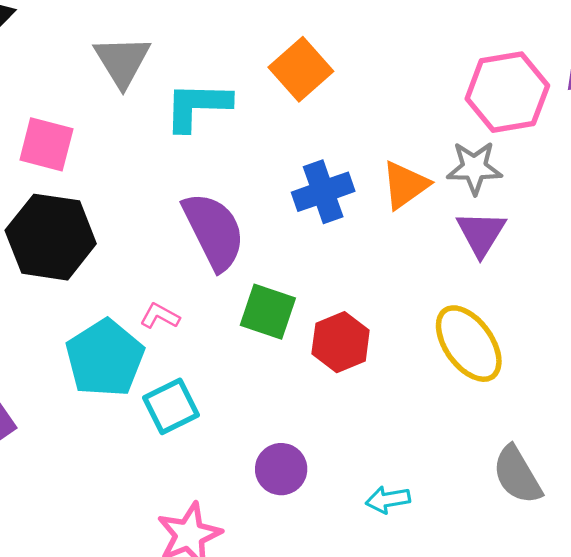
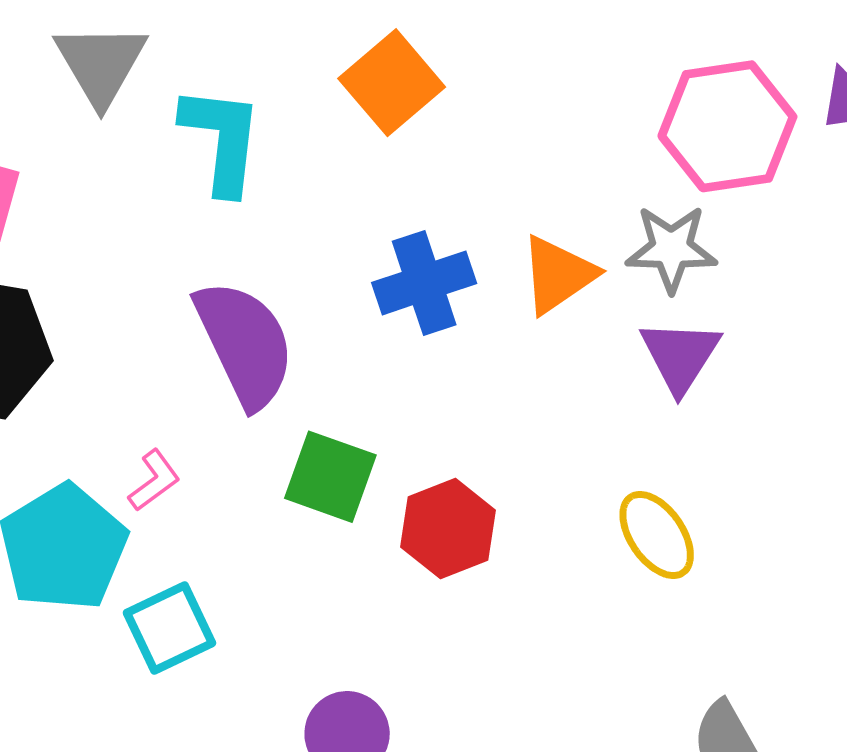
cyan L-shape: (197, 106) -> (222, 139), turned 94
pink L-shape: (160, 316) -> (154, 480), turned 114
yellow ellipse: (469, 344) -> (657, 535), size x0.7

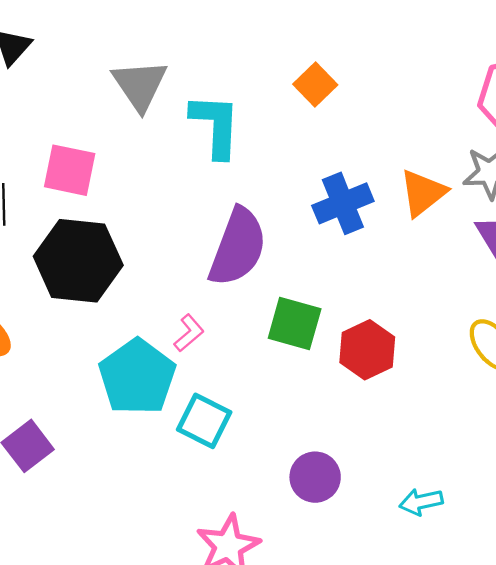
orange square: (392, 83) -> (315, 84), size x0.7
purple semicircle: (245, 344) -> (238, 247), turned 50
cyan square: (169, 628) -> (204, 421), turned -34

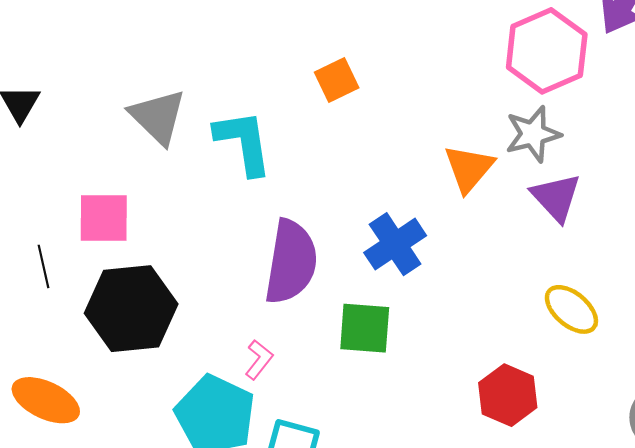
orange square: (315, 84) -> (337, 80), turned 30
blue cross: (343, 203) -> (395, 244), moved
red hexagon: (367, 350) -> (508, 395), moved

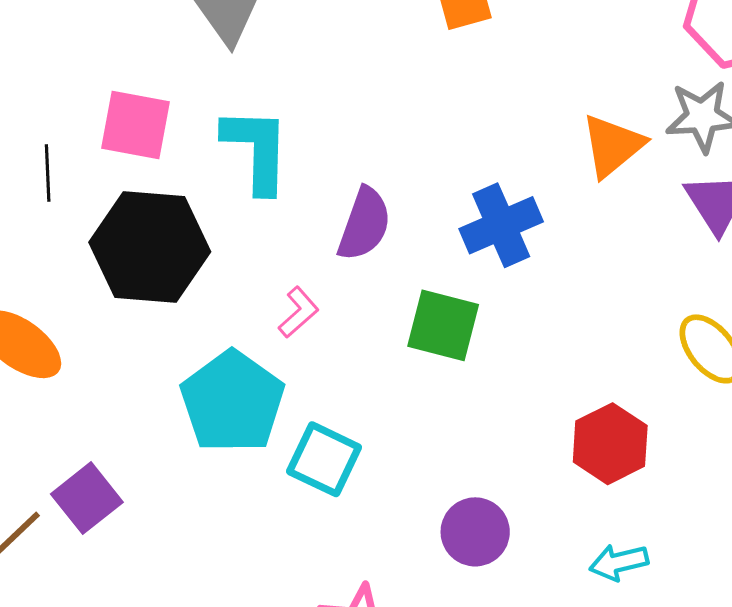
cyan L-shape: (243, 142) -> (257, 150), moved
purple semicircle: (291, 262) -> (364, 224), size x0.7
pink L-shape: (259, 360) -> (298, 312), moved

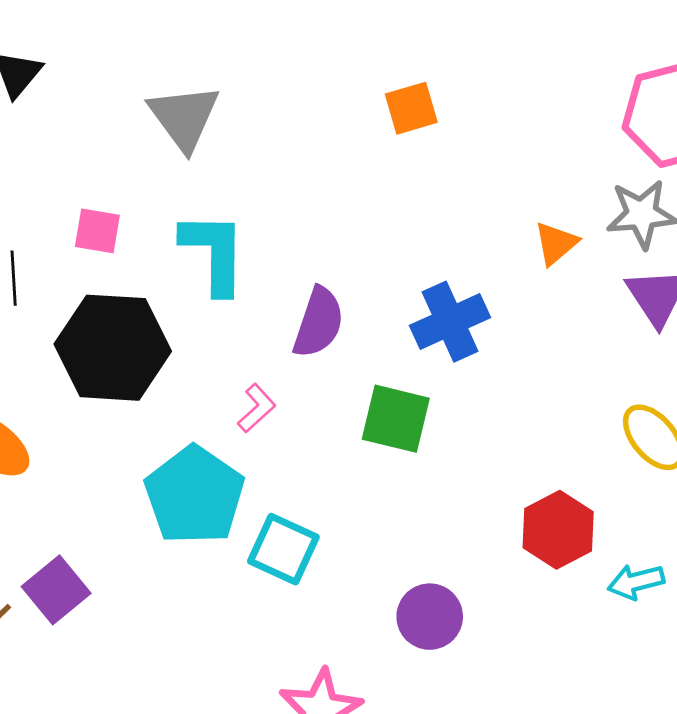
pink square: (136, 125) -> (97, 231), size x0.7
orange triangle: (613, 146) -> (556, 243), size x0.7
cyan arrow: (619, 562) -> (636, 582), moved

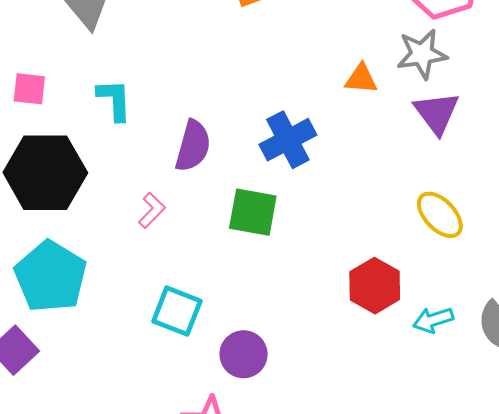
orange triangle: (556, 243) -> (361, 79), turned 48
cyan L-shape: (214, 253) -> (114, 100), size x0.7
cyan pentagon: (195, 495) -> (51, 277), moved
purple circle: (430, 617) -> (244, 354), moved

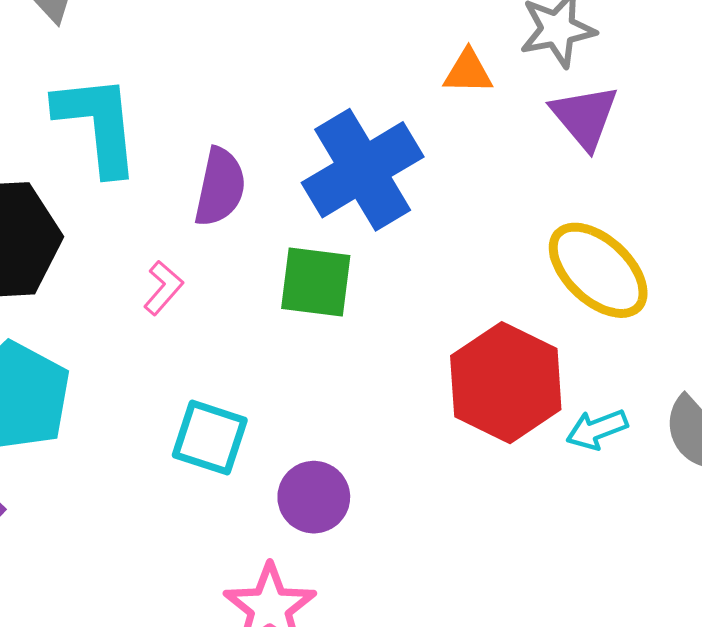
cyan L-shape: (114, 100) -> (98, 124), size x1.6
blue cross: (288, 140) -> (363, 170), size x1.4
yellow ellipse: (440, 215) -> (598, 270), size x1.4
red hexagon: (375, 286) -> (506, 383), size x1.4

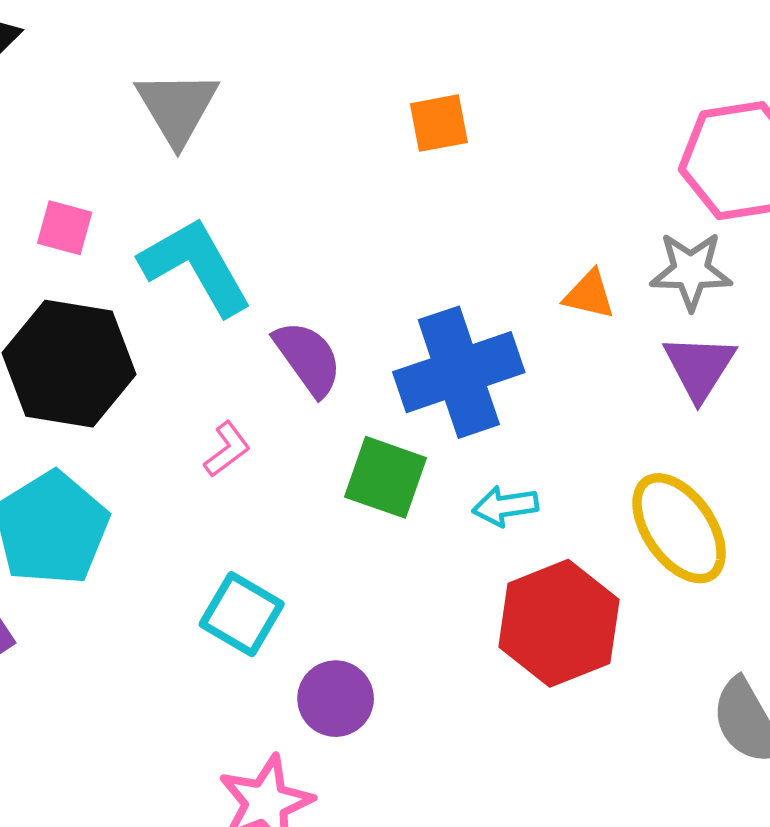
cyan L-shape: (98, 124) -> (196, 266), turned -36
purple semicircle: (220, 187) -> (308, 358), turned -60
cyan arrow: (597, 429) -> (505, 506), moved

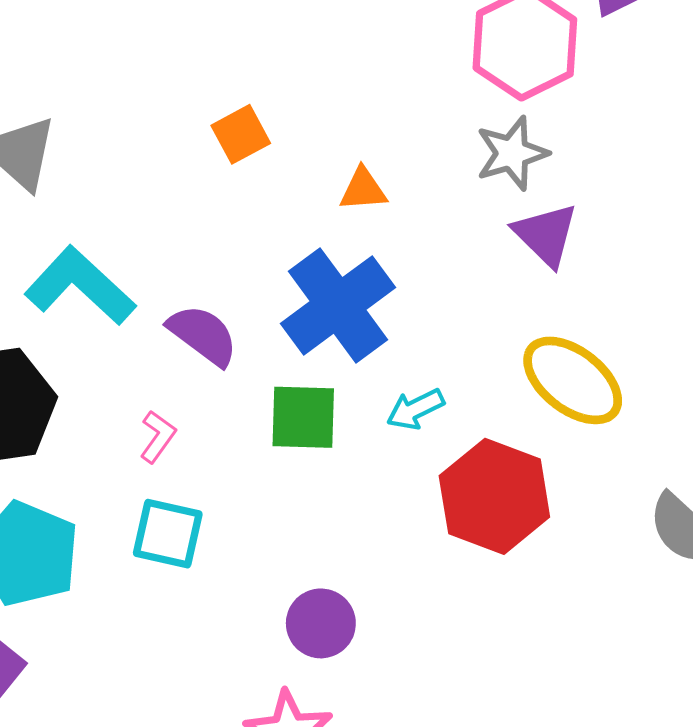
orange square: (439, 123) -> (241, 134), moved
orange triangle: (589, 295) -> (363, 189), moved
cyan square: (242, 614) -> (168, 534), moved

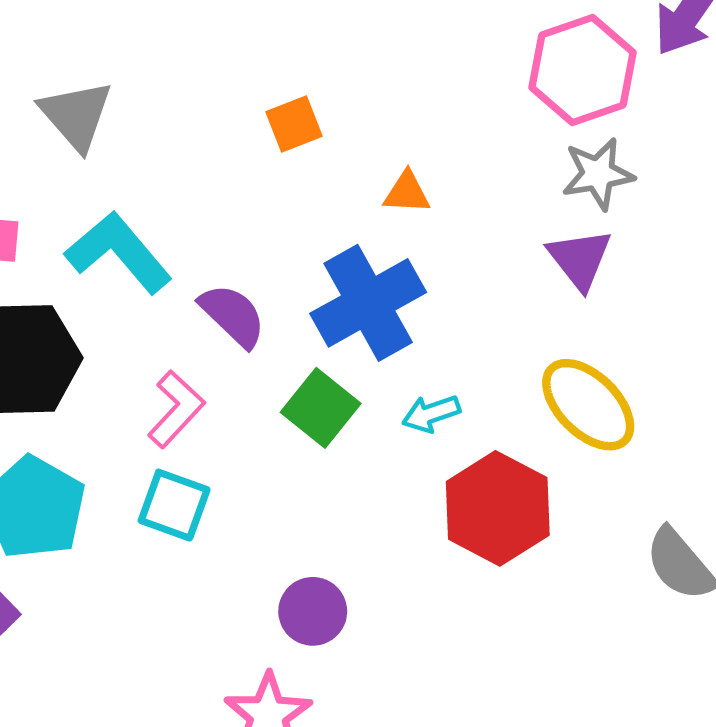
gray star: (512, 153) -> (598, 174), moved
green square: (303, 417) -> (321, 408), turned 30
pink L-shape: (158, 437) -> (176, 409), size x1.5

